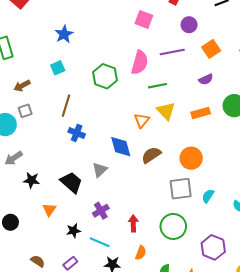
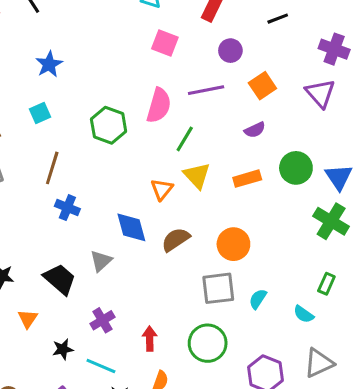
green line: (158, 86) -> (185, 139), turned -48

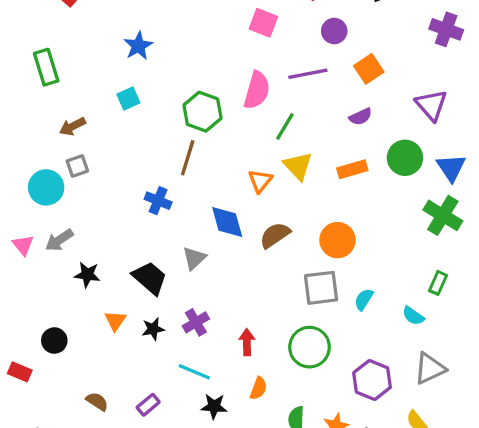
purple triangle: (320, 93) -> (431, 105), moved
brown line: (52, 168) -> (188, 158), moved
black star: (63, 349) -> (153, 329), moved

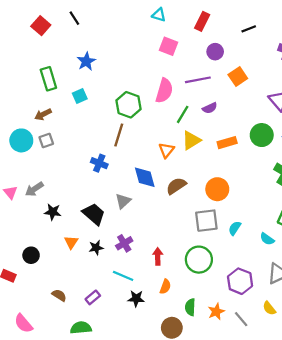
green rectangle: (46, 67) -> (48, 79), moved
purple semicircle: (361, 117) -> (210, 108), moved
yellow triangle: (298, 166) -> (191, 140), turned 42
cyan circle: (46, 187) -> (21, 140), moved

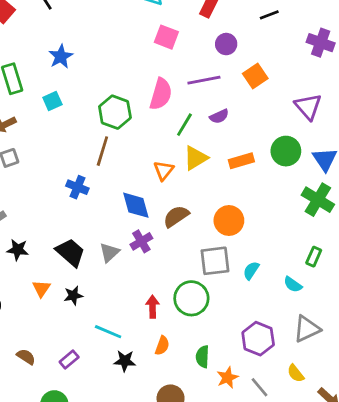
gray triangle: (123, 201) -> (109, 252), moved
purple cross: (124, 243) -> (141, 241), moved
green circle: (199, 260) -> (191, 298), moved
green semicircle: (190, 307) -> (203, 357), moved

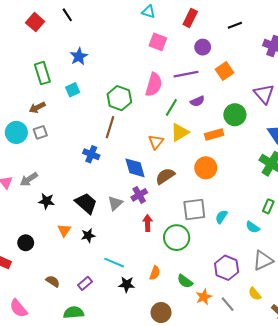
green circle: (286, 151) -> (235, 115), moved
orange circle: (229, 221) -> (206, 168), moved
red arrow: (152, 307) -> (147, 223), moved
green semicircle: (203, 357) -> (185, 281), turned -56

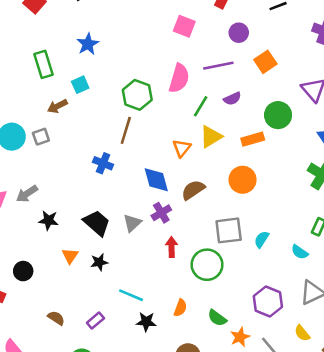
brown arrow: (37, 107) -> (57, 106), moved

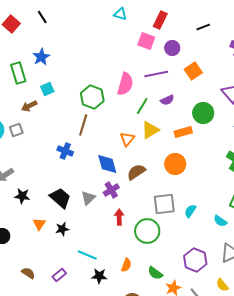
pink square: (184, 26) -> (146, 41), moved
blue star: (88, 44) -> (41, 57), moved

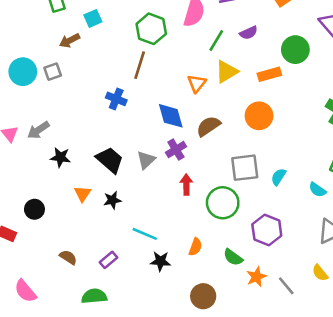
purple hexagon: (195, 260) -> (267, 230), moved

